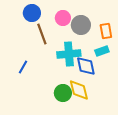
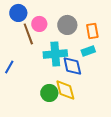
pink circle: (63, 18) -> (39, 24), moved

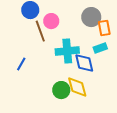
gray circle: (67, 25) -> (91, 17), moved

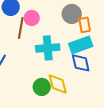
brown line: (40, 31) -> (21, 28), turned 30
cyan rectangle: (100, 48) -> (81, 45), size x1.6
blue diamond: (84, 63) -> (81, 63), moved

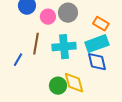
gray circle: (72, 14) -> (68, 13), moved
orange rectangle: (85, 25) -> (101, 24), turned -49
brown line: (21, 28) -> (36, 44), moved

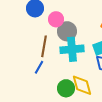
gray circle: (68, 13) -> (67, 31), moved
blue line: (18, 60) -> (39, 67), moved

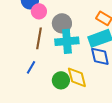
pink circle: (56, 19) -> (39, 11), moved
blue line: (39, 67) -> (31, 67), moved

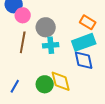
cyan cross: (67, 41) -> (51, 45), size x0.7
blue line: (31, 67) -> (15, 86), moved

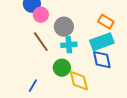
brown line: (23, 42) -> (41, 42), turned -45
green circle: (45, 84) -> (62, 68), moved

